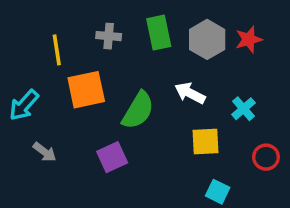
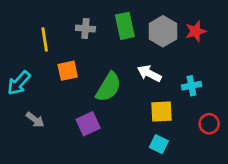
orange square: (86, 90) -> (68, 71), size x0.7
cyan cross: (244, 109) -> (191, 86), turned 30
cyan square: (218, 192) -> (159, 144), moved

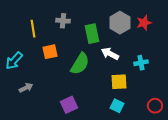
green rectangle: (125, 26) -> (92, 34), moved
gray arrow: (35, 120) -> (26, 88), turned -64
purple square: (88, 124) -> (69, 105), moved
red circle: (209, 124) -> (155, 106), moved

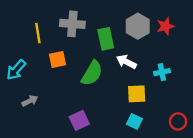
gray cross: (63, 21) -> (72, 24), size x1.5

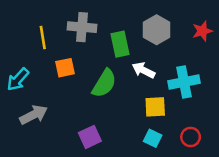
red star: (165, 26) -> (202, 31), moved
cyan cross: (162, 72) -> (184, 82), size x1.6
gray arrow: (30, 101) -> (34, 115), size x1.5
red circle: (178, 121) -> (191, 137), moved

